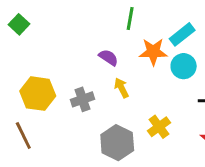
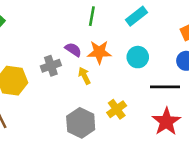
cyan rectangle: (182, 34) -> (137, 16), moved
orange star: (153, 52) -> (99, 52), moved
gray cross: (83, 99) -> (51, 66), moved

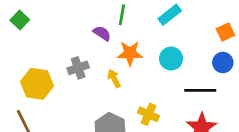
purple semicircle: (73, 50) -> (102, 33), moved
yellow cross: (117, 109) -> (148, 114), turned -30

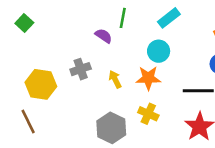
orange star: (130, 53) -> (148, 78), moved
cyan circle: (171, 59) -> (159, 51), moved

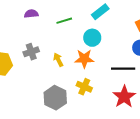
green line: (123, 18) -> (64, 21), moved, turned 63
purple semicircle: (104, 36) -> (31, 14), moved, turned -40

